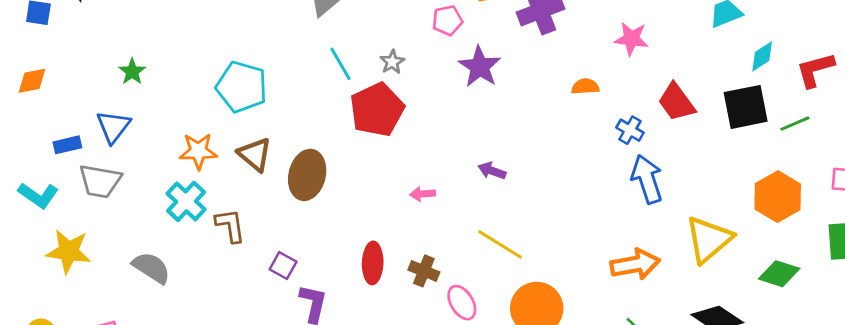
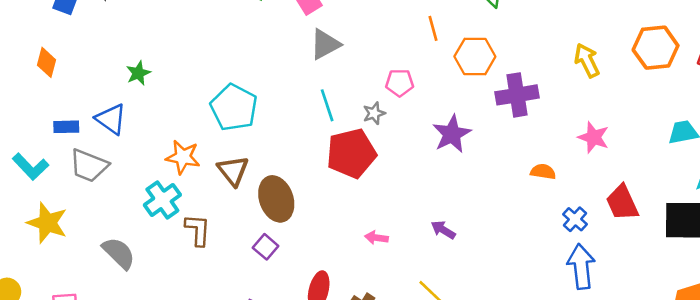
pink pentagon: (447, 20) -> (400, 83), moved
orange diamond: (32, 81) -> (46, 62), turned -76
blue triangle: (113, 127) -> (111, 119), turned -44
brown ellipse: (307, 175) -> (276, 199), turned -45
purple square: (283, 266) -> (266, 247), moved

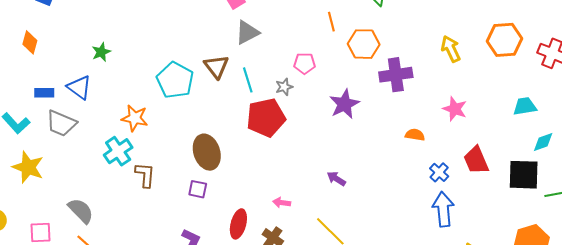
brown triangle: (233, 171) -> (216, 67), moved
pink arrow: (376, 238) -> (282, 203), moved
purple square: (266, 247) -> (198, 189), turned -30
gray semicircle: (119, 253) -> (81, 211), moved

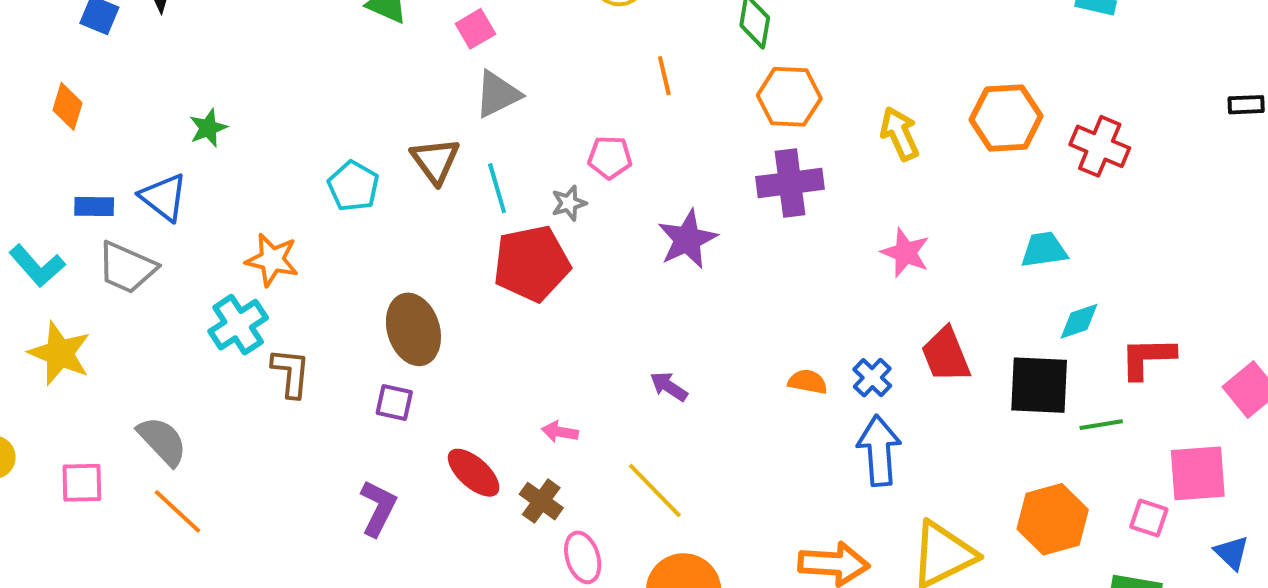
orange hexagon: (364, 44) -> (789, 97), moved
cyan pentagon: (175, 80) -> (353, 186), size x0.7
orange semicircle: (415, 135) -> (808, 382), moved
red ellipse: (238, 224) -> (474, 473), turned -64

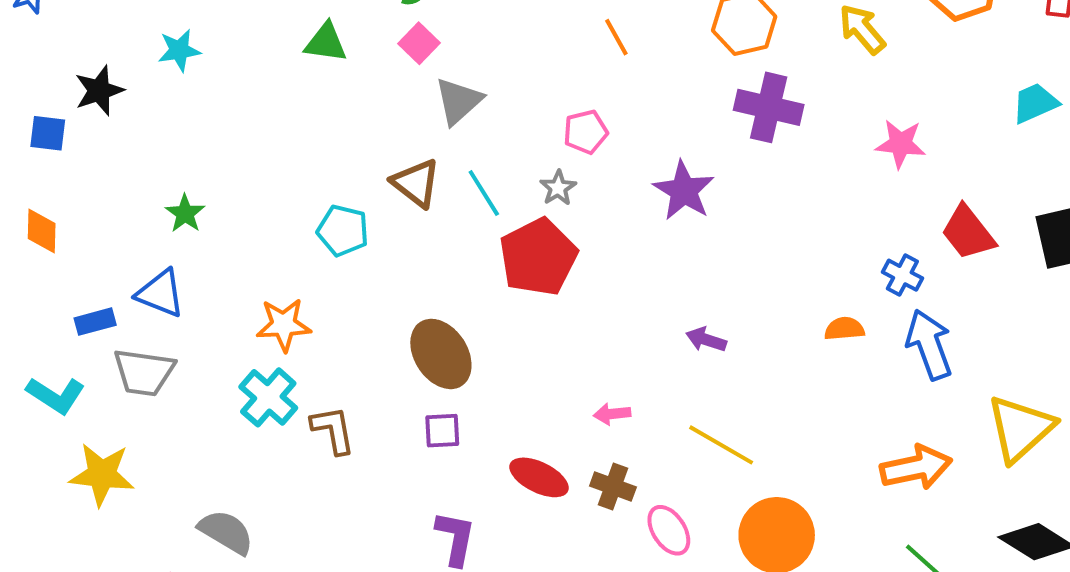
purple cross: (790, 183) -> (769, 107), turned 36
orange semicircle: (808, 382) -> (844, 329), moved

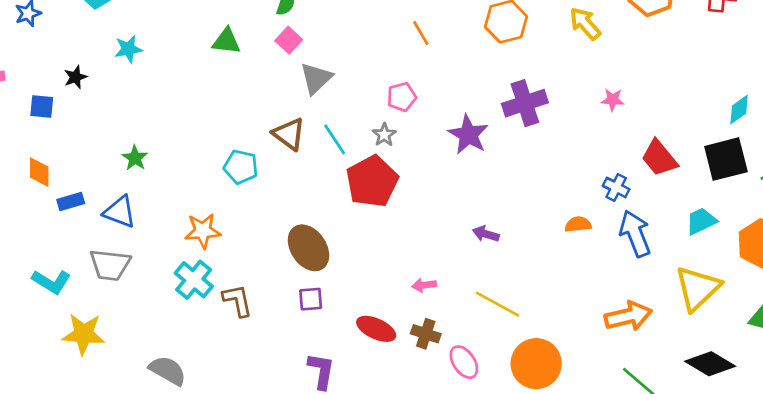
black star: (99, 91) -> (75, 77), size x0.7
cyan trapezoid: (1035, 103) -> (701, 221), moved
purple cross: (769, 107) -> (525, 103), moved, turned -30
pink star: (901, 144) -> (613, 100), size x0.7
blue rectangle: (95, 322) -> (71, 201), moved

